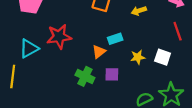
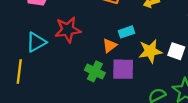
yellow star: (138, 57) -> (150, 51), size x1.5
purple square: (112, 74) -> (123, 69), size x1.5

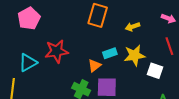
yellow star: (150, 51) -> (135, 55), moved

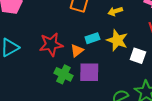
red star: (57, 51) -> (51, 44), moved
yellow star: (135, 55) -> (117, 40), turned 30

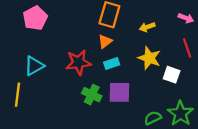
cyan rectangle: (92, 38) -> (112, 64), moved
orange triangle: (77, 51) -> (105, 41), moved

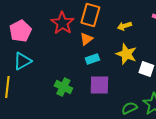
pink pentagon: (35, 18) -> (20, 31), moved
red star: (78, 62) -> (62, 23), moved, turned -30
green cross: (92, 95) -> (63, 87), moved

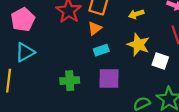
green cross: (63, 87) -> (70, 81), turned -30

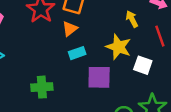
yellow arrow: (136, 14) -> (132, 19), moved, turned 80
purple square: (109, 78) -> (99, 77), moved

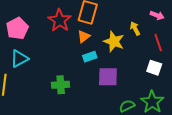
yellow star: (119, 47) -> (114, 42), moved
white square: (143, 65) -> (154, 68), moved

